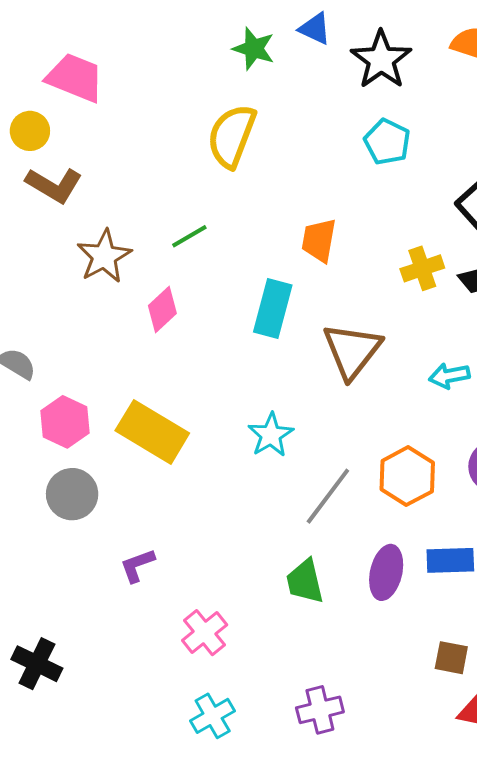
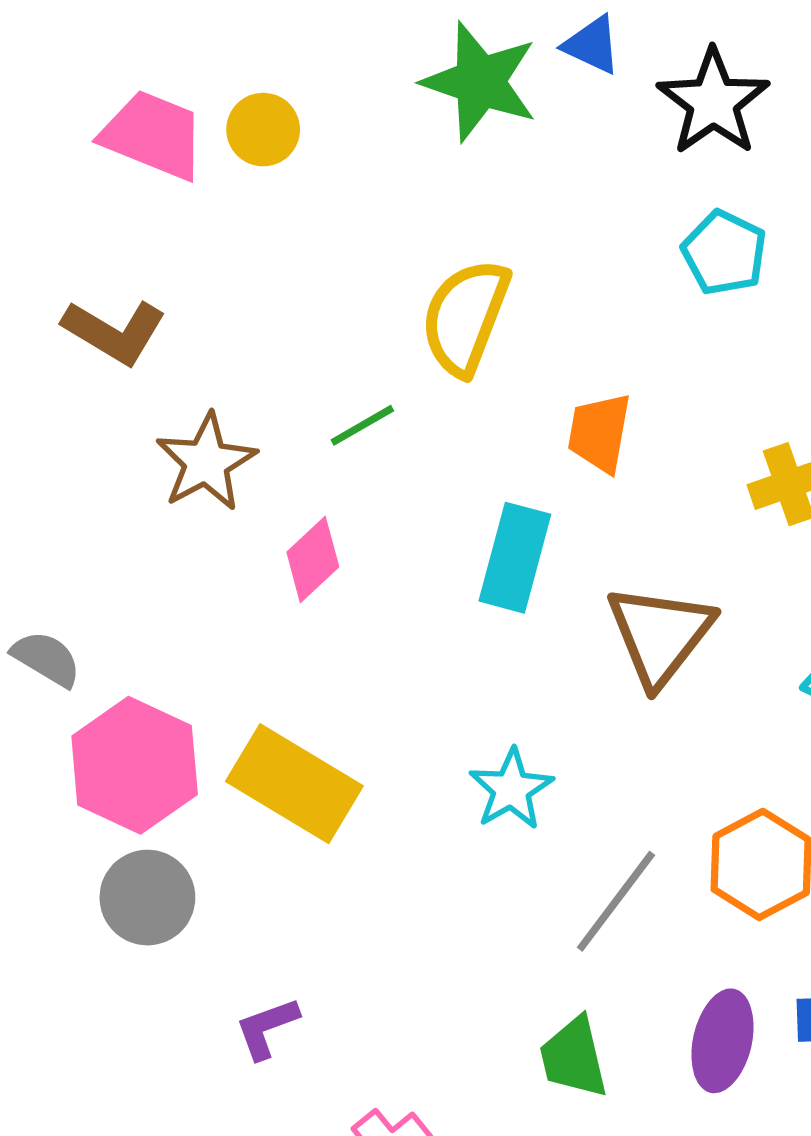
green star: (254, 49) -> (480, 82), size x1.5
yellow circle: (30, 131) -> (263, 130), moved
yellow semicircle: (232, 136) -> (465, 317), moved
pink hexagon: (65, 422) -> (135, 765), size x1.4

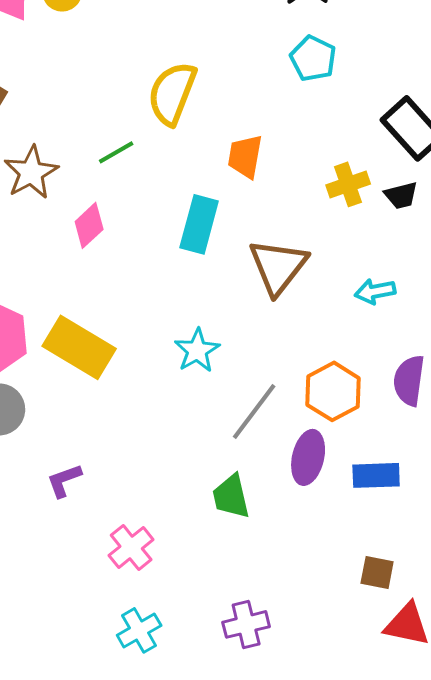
purple ellipse: (722, 1041) -> (308, 457), moved

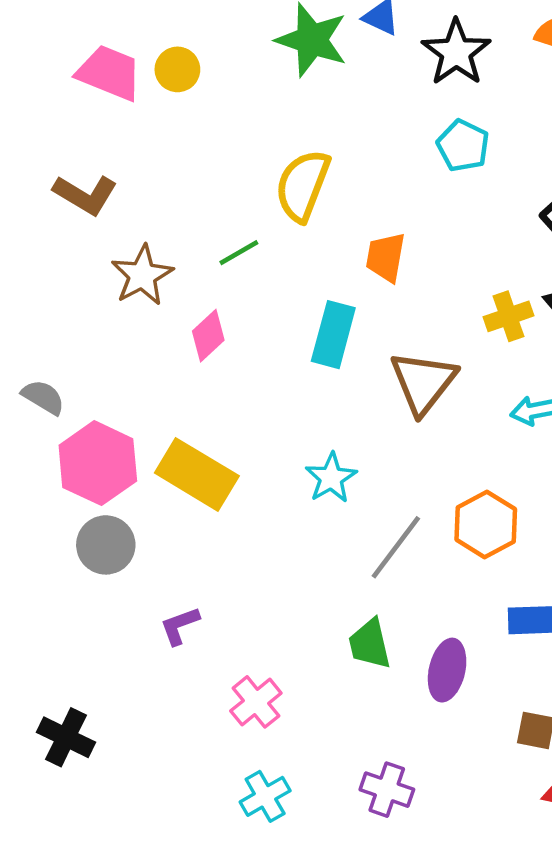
yellow cross: (348, 184) -> (509, 316), moved
purple ellipse: (308, 457) -> (447, 670), moved
purple cross: (246, 624) -> (387, 790), turned 33

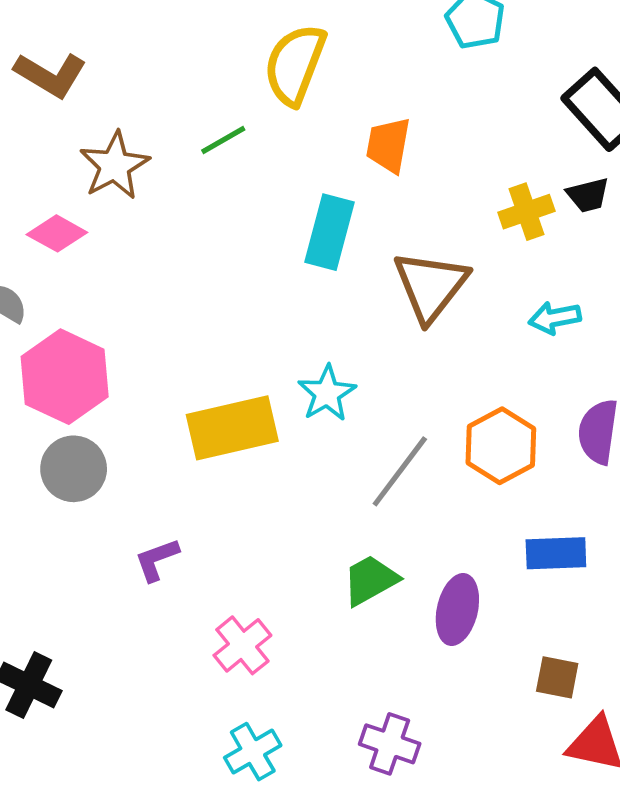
pink diamond: (208, 336) -> (57, 233), moved, turned 72
yellow rectangle: (197, 474) -> (232, 428), moved, turned -44
green trapezoid: (370, 644) -> (370, 580), turned 74

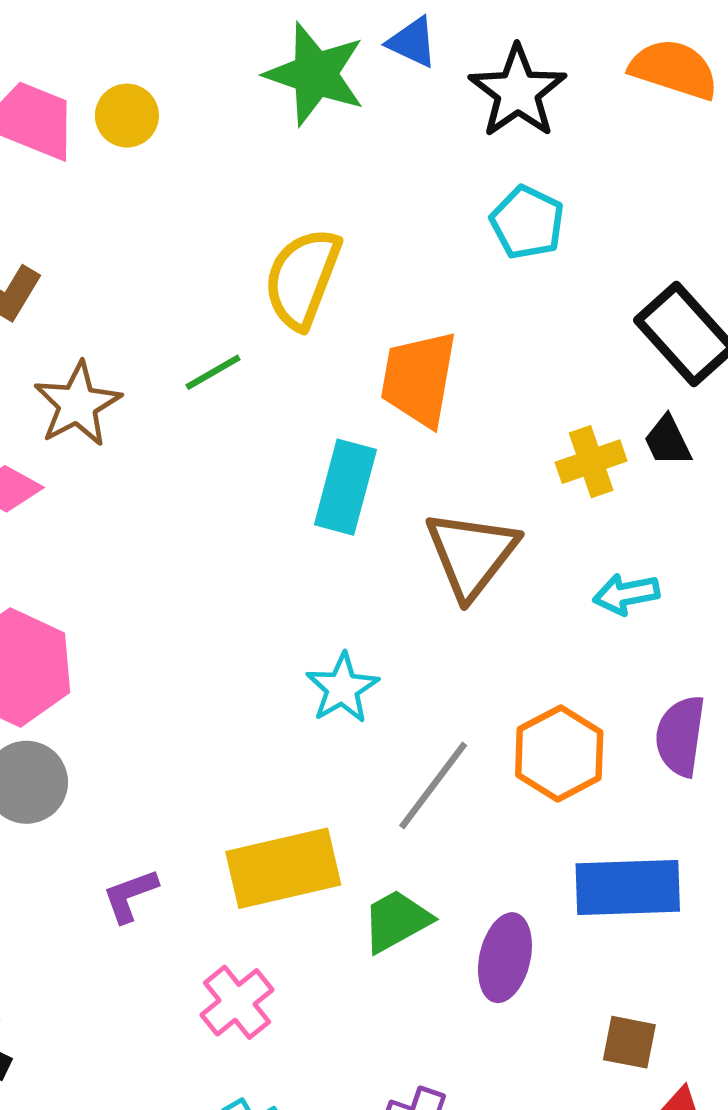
orange trapezoid: (388, 145) -> (419, 379), size x1.4
black trapezoid: (588, 195) -> (668, 441), turned 78
yellow rectangle: (232, 428) -> (283, 868), moved
blue rectangle: (556, 553) -> (628, 887), size x1.4

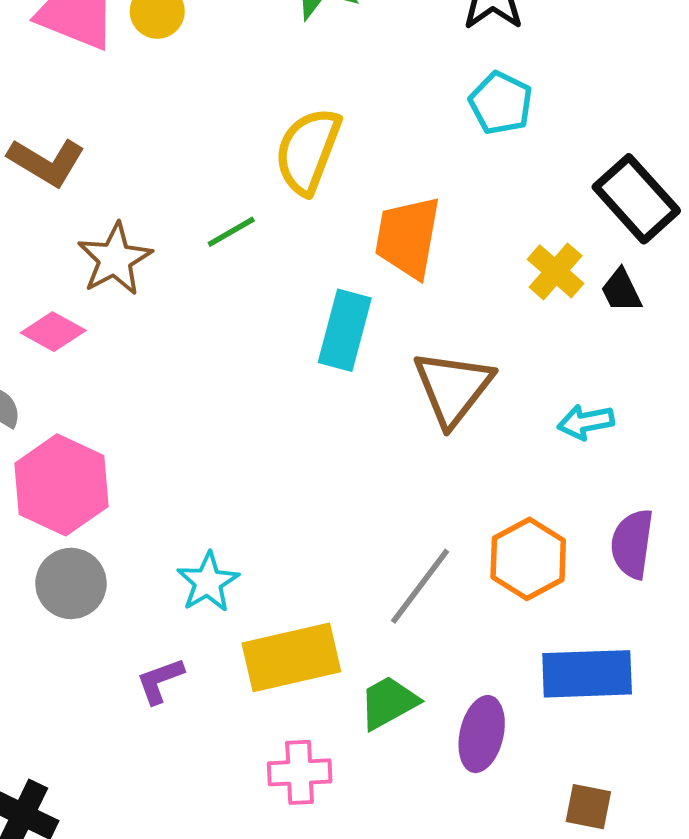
yellow cross: (591, 462) -> (556, 271), moved, turned -30
cyan star: (342, 688) -> (208, 582), moved
pink cross: (237, 1002) -> (300, 772), moved, turned 36

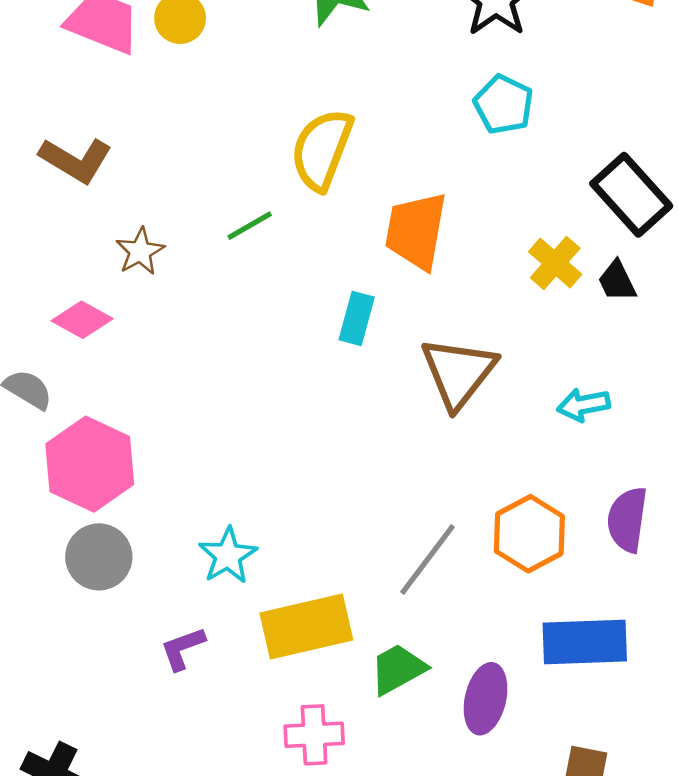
brown star: (115, 259) -> (140, 251), size x0.7
cyan rectangle: (345, 330) -> (357, 318), size x0.7

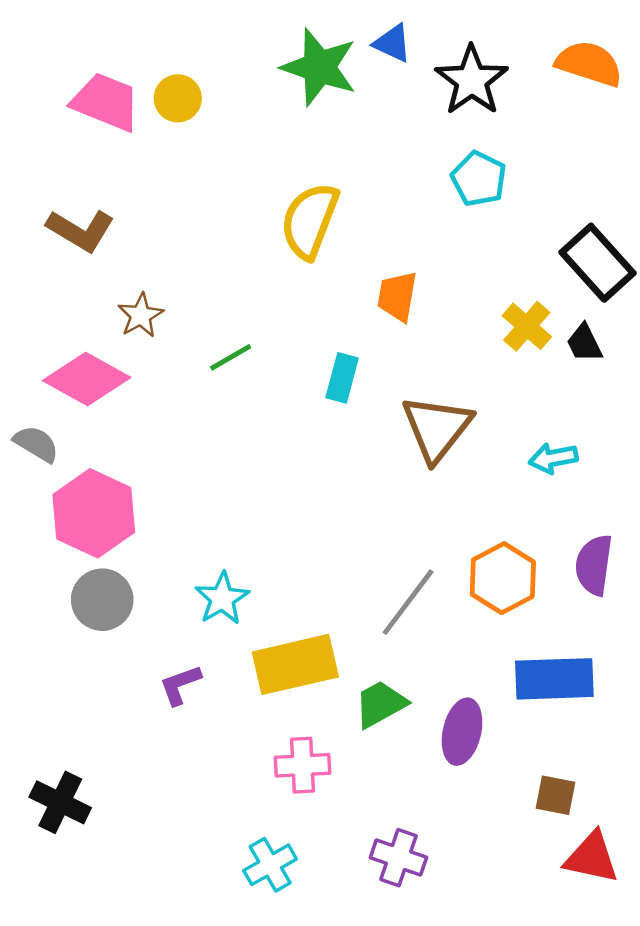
green line: (250, 226) -> (231, 357), moved
orange trapezoid: (416, 231) -> (397, 296), size x0.7
pink diamond: (82, 320) -> (87, 379), size x1.5

